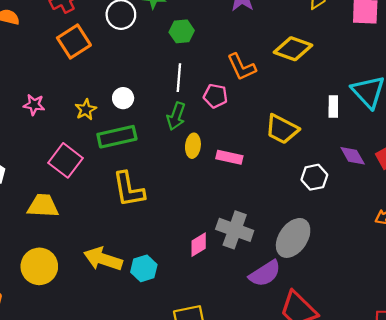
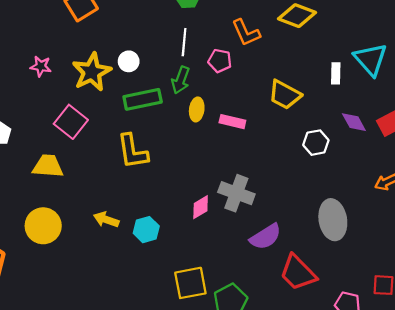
yellow star: (86, 110) -> (92, 72), size x1.8
green rectangle: (117, 137) -> (143, 99), moved
gray ellipse: (293, 238) -> (333, 220), moved, turned -45
yellow arrow: (103, 259) -> (106, 220), size x0.7

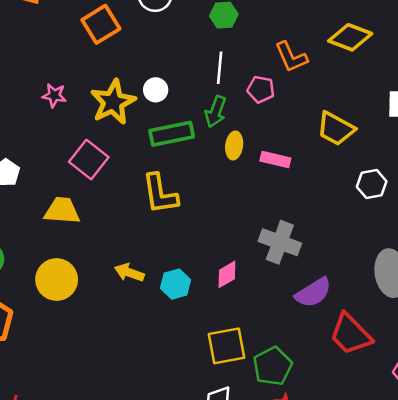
pink diamond: (201, 207) -> (227, 274), moved

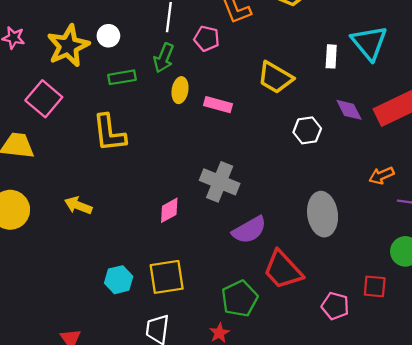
green rectangle: (172, 134) -> (122, 77), size x0.7
cyan hexagon: (176, 284) -> (119, 280), moved
green pentagon: (273, 366) -> (240, 299), moved

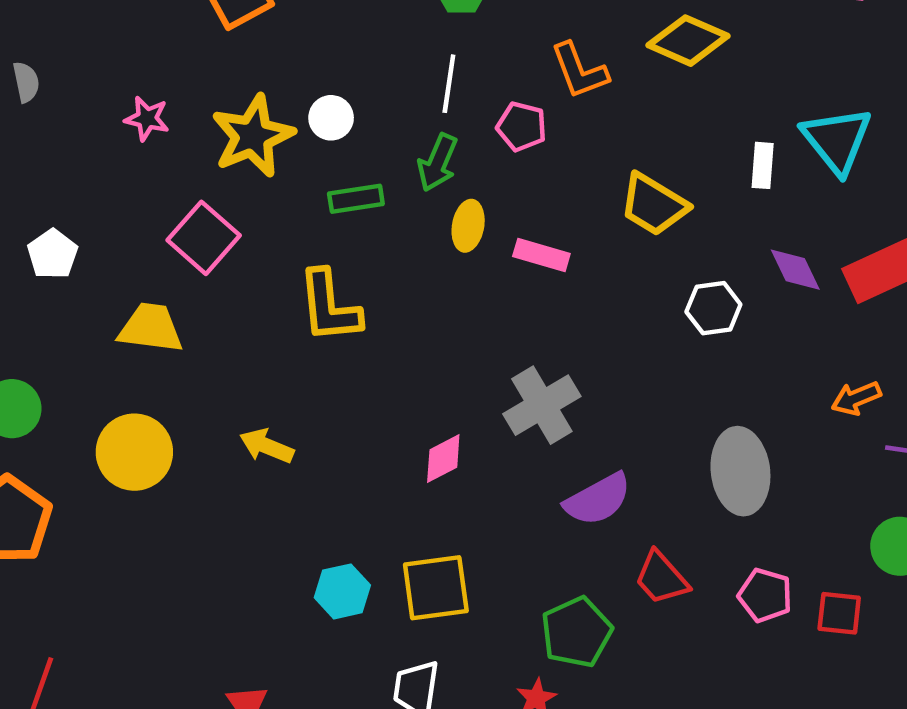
gray cross: (220, 182) -> (542, 405), turned 36
red trapezoid: (283, 270) -> (662, 578), size x0.7
pink pentagon: (335, 306) -> (765, 595), moved

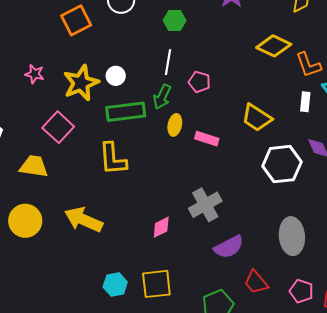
orange L-shape: (579, 71) -> (308, 65), moved
green rectangle: (356, 199) -> (126, 112), size x1.6
white hexagon: (713, 308) -> (282, 164), size x1.6
yellow arrow: (267, 446) -> (84, 220), size x1.6

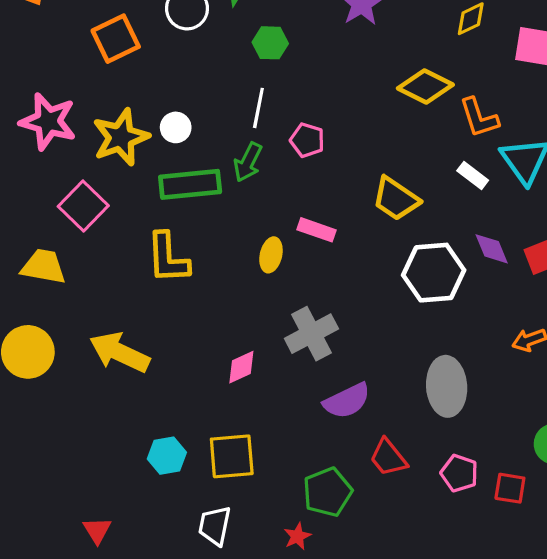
pink star: (35, 74) -> (48, 122), size x1.8
white rectangle: (305, 102) -> (473, 176), turned -60
yellow ellipse: (175, 125) -> (271, 255), moved

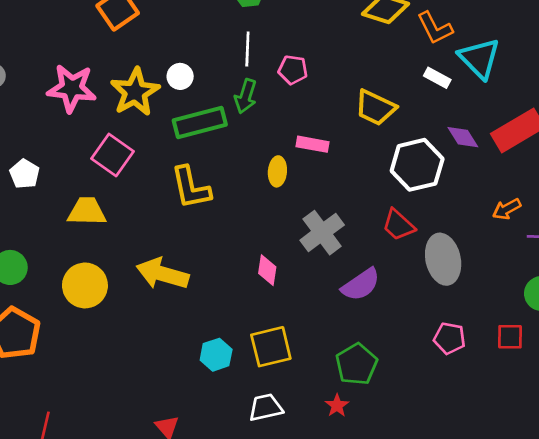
pink diamond: (241, 367) -> (267, 270), turned -48
red trapezoid: (388, 458) -> (398, 225), moved
pink pentagon: (459, 473) -> (450, 338), moved
white trapezoid: (215, 526) -> (266, 407), turned 75

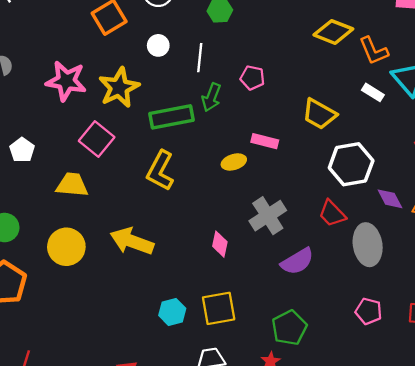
white line: (247, 49) -> (200, 58), moved
white circle: (180, 76) -> (158, 45), moved
purple diamond: (463, 137) -> (390, 199), moved
yellow ellipse: (277, 171) -> (234, 162), turned 65
yellow L-shape: (191, 188) -> (160, 171), turned 36

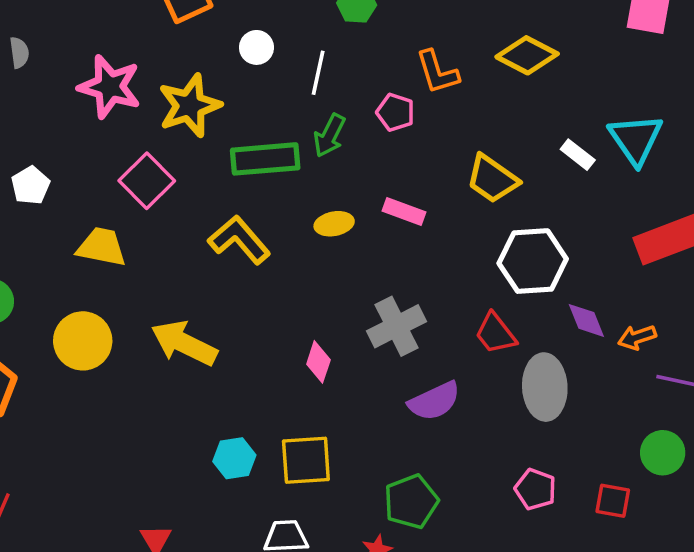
orange L-shape: (374, 51) -> (437, 72), moved
yellow ellipse: (234, 162) -> (334, 224), moved
yellow L-shape: (160, 171) -> (239, 240), turned 105

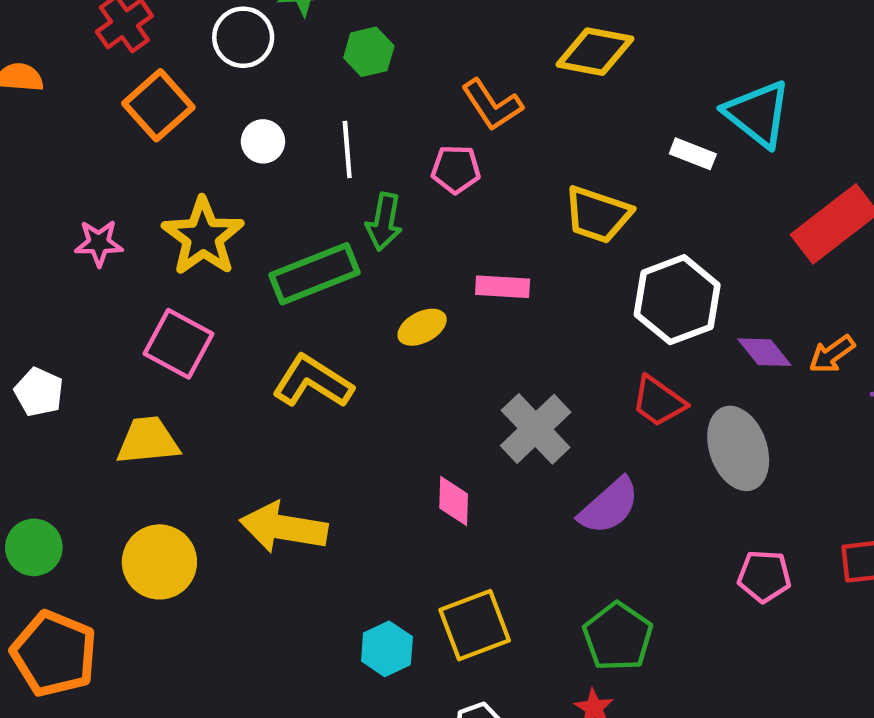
pink star: (110, 87) -> (99, 243), size x0.6

